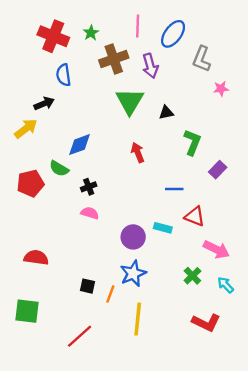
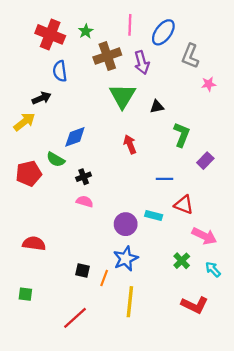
green square: (27, 311) -> (25, 294), size x0.6

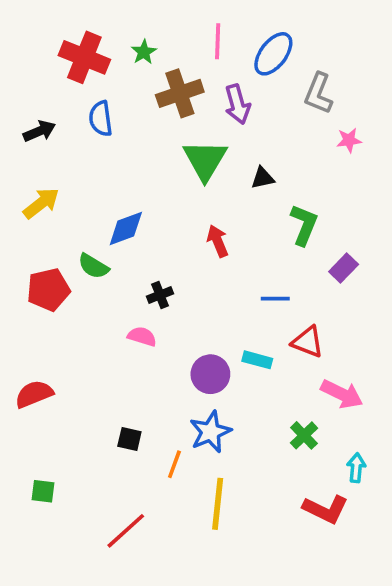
black arrow: (42, 98) -> (39, 131), moved
black cross: (84, 177) -> (160, 295), moved
red semicircle: (34, 244) -> (34, 394), moved, turned -30
cyan arrow: (213, 269) -> (356, 468), moved, turned 49
black square: (83, 270) -> (129, 439), moved

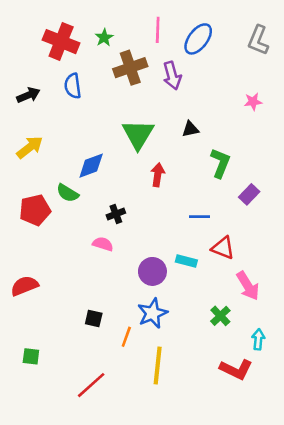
gray L-shape: (318, 93) -> (258, 40), moved
green triangle: (205, 160) -> (138, 134), moved
red arrow: (218, 241) -> (158, 175), turned 30
pink arrow: (342, 394) -> (248, 286), turned 32

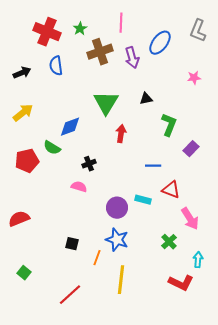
blue ellipse: (198, 39) -> (160, 43), moved
blue star: (152, 313) -> (117, 240), turned -30
green square: (31, 356) -> (24, 273), turned 32

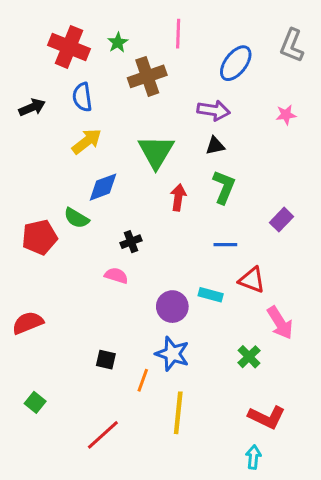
purple arrow: (132, 58) -> (214, 110), moved, turned -65
yellow arrow: (23, 113) -> (87, 141), moved
green L-shape: (169, 125) -> (224, 187), moved
cyan arrow: (198, 260) -> (253, 457), moved

